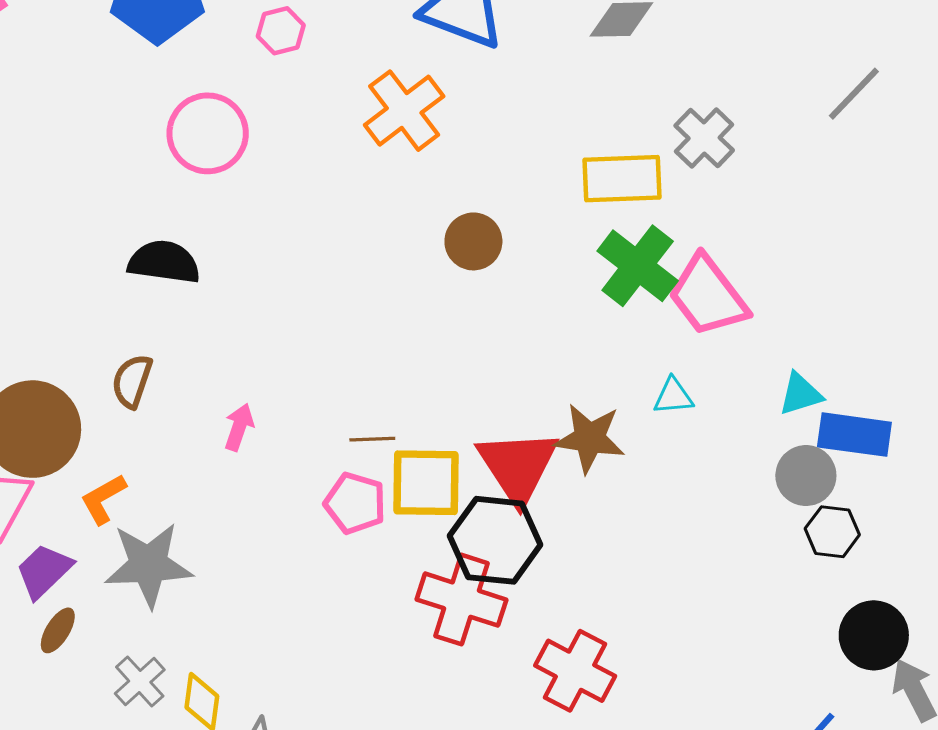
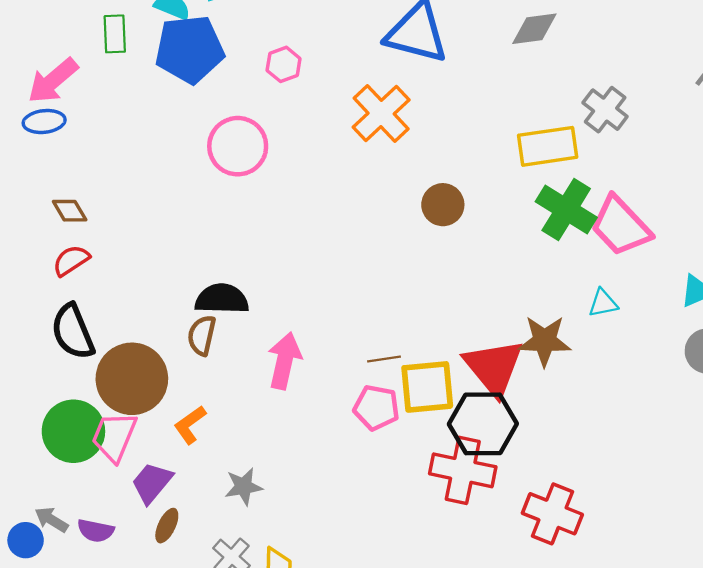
black semicircle: (164, 262) -> (222, 299), moved
pink arrow: (239, 427) -> (284, 361), size x1.6
gray star: (149, 565) -> (243, 487), moved, size x0.6

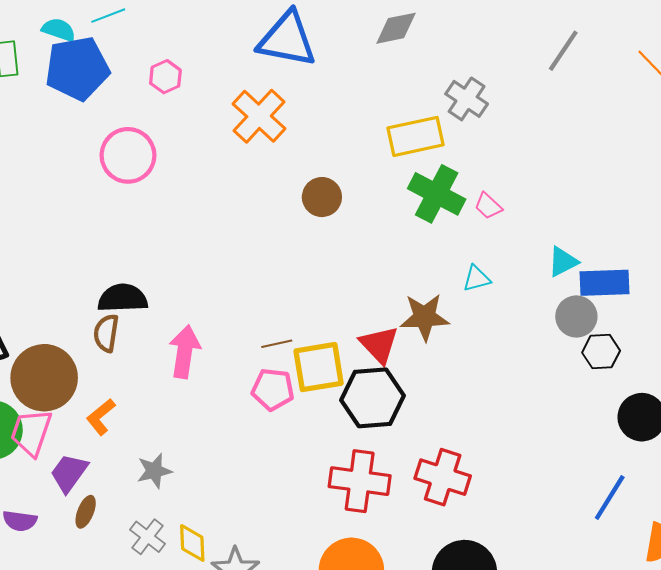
pink trapezoid: (621, 226) -> (488, 206), size x0.5
red triangle: (494, 367) -> (379, 345), size x0.7
red cross: (463, 470) -> (360, 481), moved

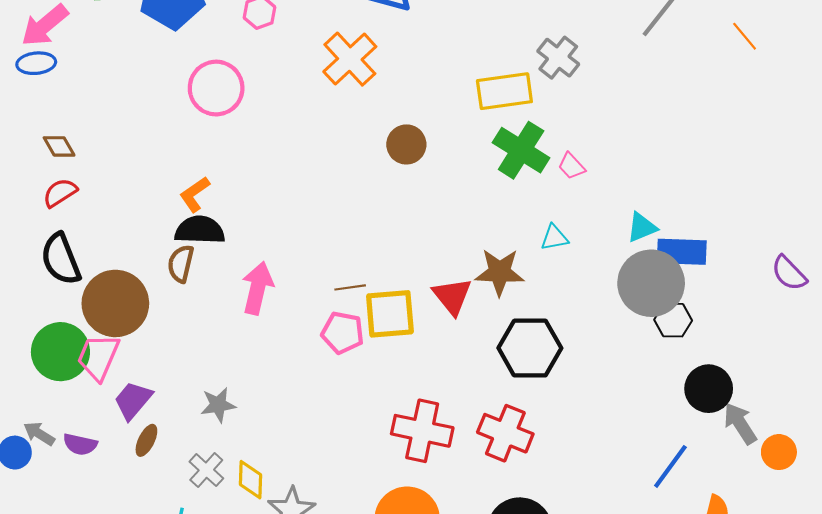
gray circle: (576, 316) -> (651, 283), size x1.6
black hexagon: (373, 398) -> (530, 348), moved
orange L-shape: (101, 417) -> (195, 194), moved

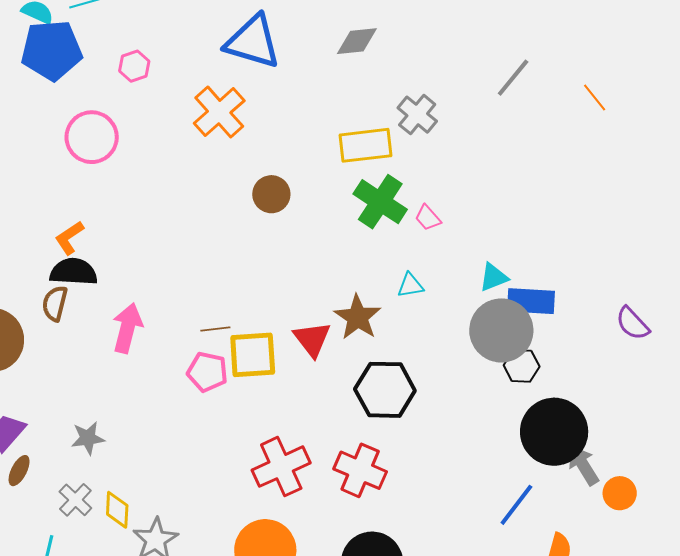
brown star: (500, 272) -> (358, 317), turned 30
black circle: (709, 389) -> (554, 432), size x1.5
red cross: (422, 431) -> (281, 467), turned -38

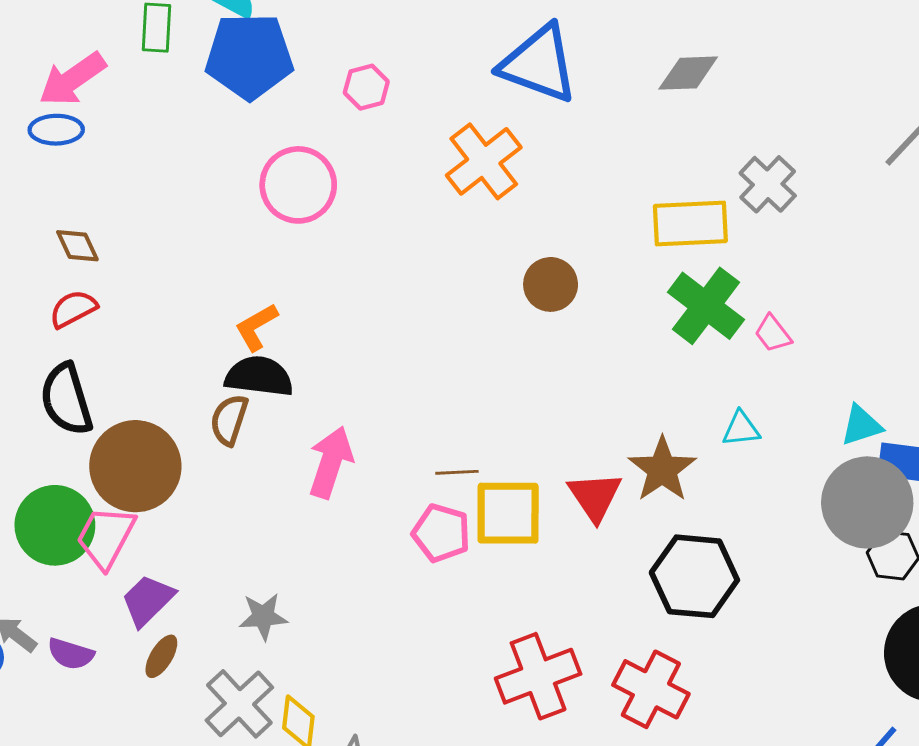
gray cross: (75, 500) -> (239, 704), size x1.4

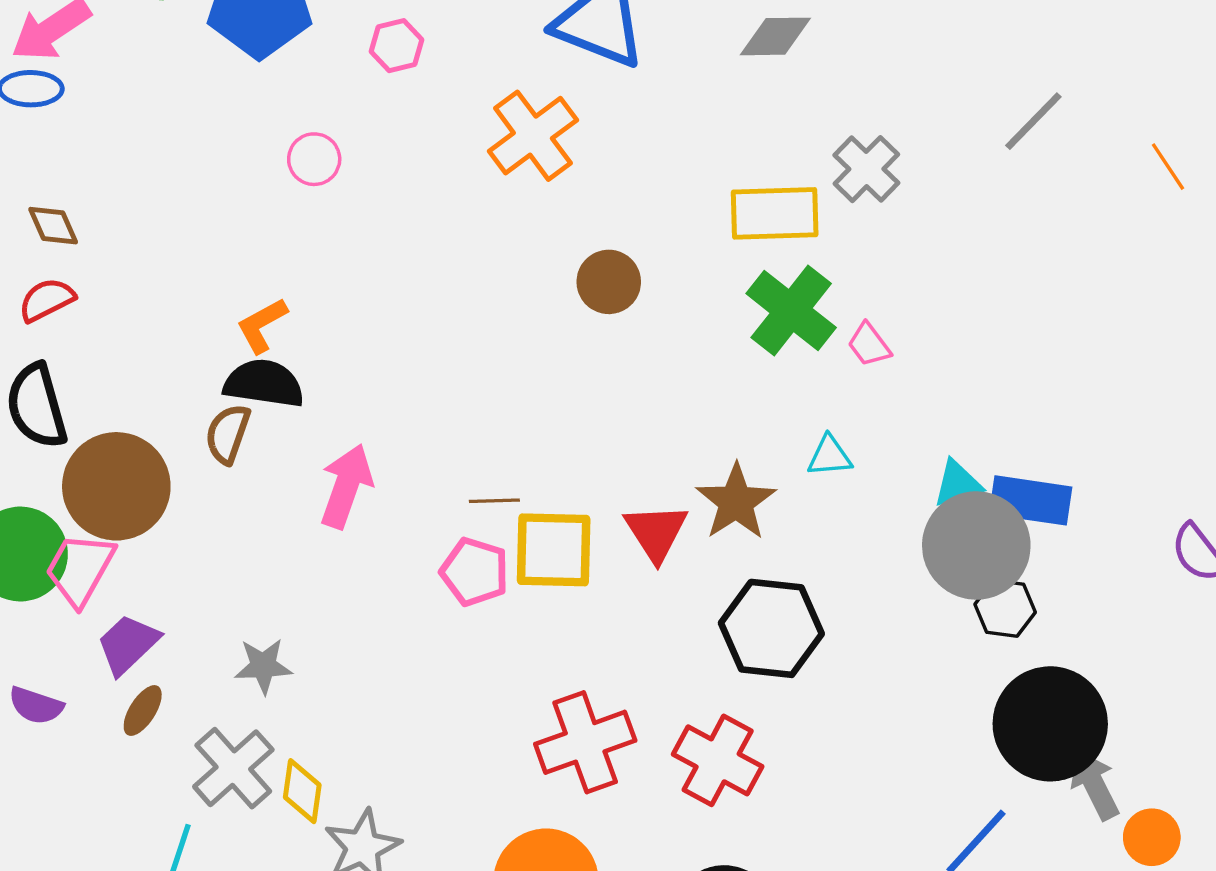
pink circle: (298, 185) -> (314, 159), size x0.6
cyan triangle: (861, 425) -> (958, 484), moved

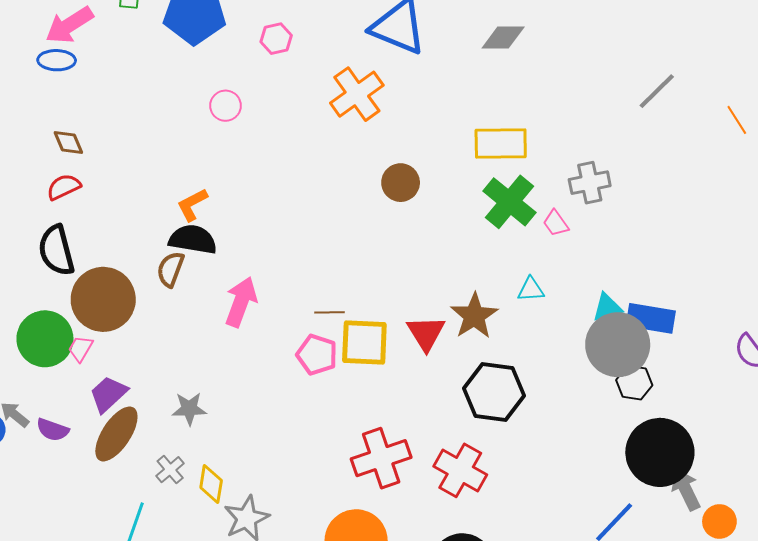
gray cross: (866, 169) -> (590, 183), moved, turned 33
pink trapezoid: (80, 569) -> (80, 349), size x0.6
brown ellipse: (143, 711) -> (116, 434), size x1.8
gray cross: (233, 768) -> (170, 470), size x0.6

